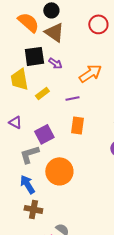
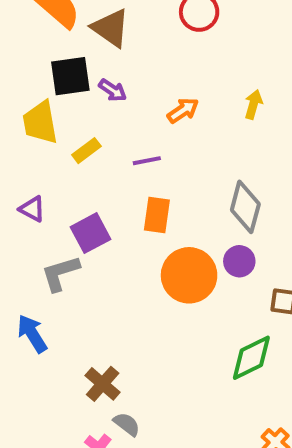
orange arrow: (90, 73) -> (183, 110), size x0.7
orange circle: (59, 171) -> (189, 275), moved
blue arrow: (27, 184) -> (32, 334), moved
brown cross: (33, 209) -> (103, 384), moved, turned 30

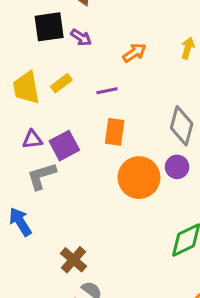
yellow trapezoid: (40, 122) -> (26, 88), moved
purple triangle: (32, 209) -> (32, 139), moved, turned -35

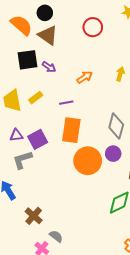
orange rectangle: (115, 132) -> (71, 130), size x1.4
brown cross: (73, 260) -> (34, 216), moved

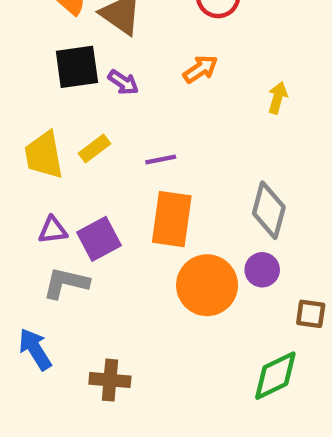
orange arrow: (85, 77) -> (200, 69), moved
gray L-shape: (22, 160) -> (66, 283), turned 30
brown cross: (34, 216) -> (110, 380), moved, turned -36

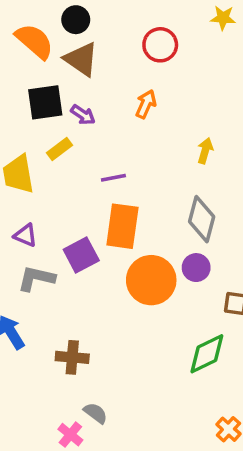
orange arrow: (200, 69) -> (146, 104), turned -32
yellow arrow: (278, 98) -> (205, 151), moved
yellow rectangle: (95, 148) -> (60, 149), moved
purple triangle: (53, 230) -> (25, 235), turned 30
purple square: (99, 239) -> (81, 255), moved

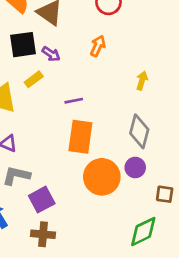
purple square: (81, 255) -> (42, 200), moved

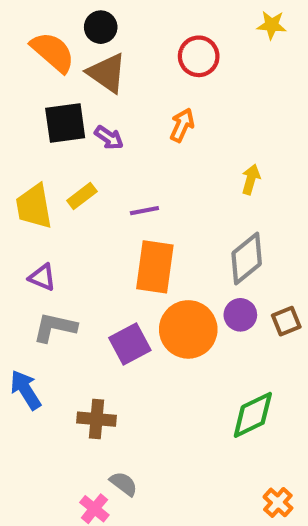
yellow rectangle: (34, 79) -> (82, 196), moved
gray diamond: (139, 131) -> (247, 259), turned 36
brown square: (165, 194) -> (286, 321), moved, turned -30
purple square: (42, 200) -> (130, 344), moved

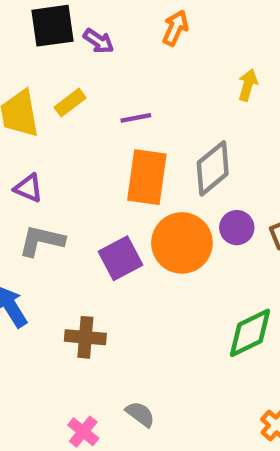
gray diamond: (247, 259) -> (213, 168), moved
gray semicircle: (124, 484) -> (140, 414), moved

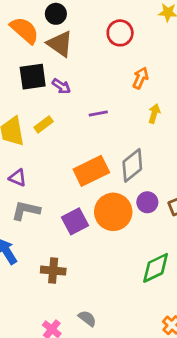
orange arrow: (175, 28) -> (141, 78), moved
purple line: (136, 118) -> (98, 114), moved
orange rectangle: (147, 177) -> (91, 171), turned 56

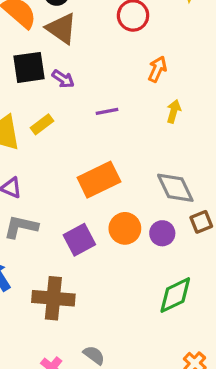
gray diamond: (132, 165) -> (175, 188), moved, turned -76
purple circle: (147, 202) -> (162, 233), moved
orange circle: (113, 212) -> (125, 228), size x0.7
brown cross: (53, 271) -> (53, 298), size x1.4

